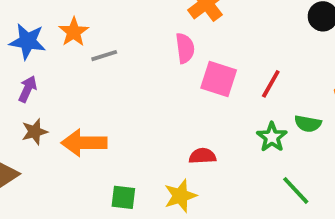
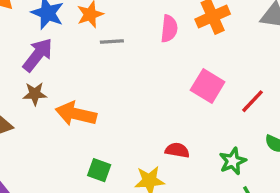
pink semicircle: (185, 48) -> (169, 29), moved
purple arrow: (28, 89) -> (38, 55), size x1.5
green star: (272, 137) -> (233, 161), moved

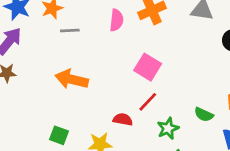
red line: (252, 101) -> (148, 102), moved
orange arrow: (76, 114) -> (72, 79), moved

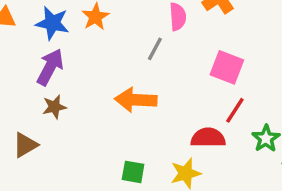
gray line: (70, 31) -> (155, 49), moved, turned -48
red semicircle: (123, 119) -> (208, 138), size x1.4

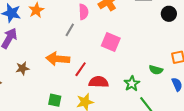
brown star: (54, 107) -> (22, 68), moved
red line: (235, 110) -> (81, 69), moved

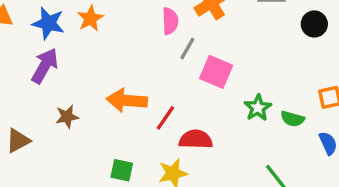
gray line: (70, 30) -> (187, 49), moved
green star: (132, 84) -> (258, 108), moved

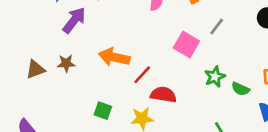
gray line: (187, 49) -> (217, 27), moved
purple arrow: (45, 66) -> (74, 20), moved
brown triangle: (18, 141) -> (35, 69), moved

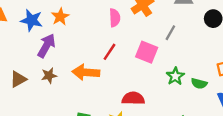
brown star: (66, 63) -> (49, 75), moved
brown triangle: (35, 69) -> (18, 79), moved
red line: (142, 75) -> (110, 52), moved

